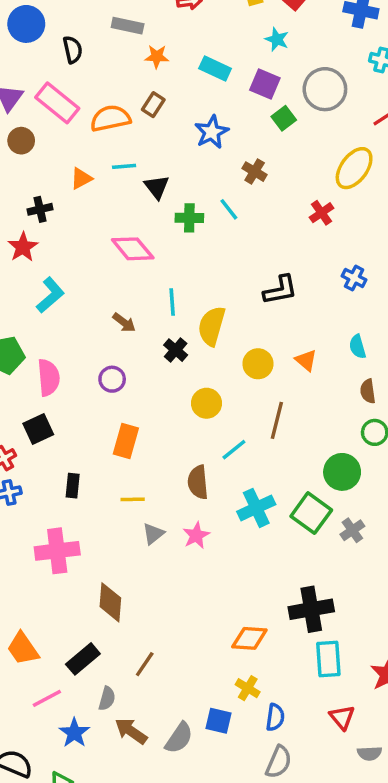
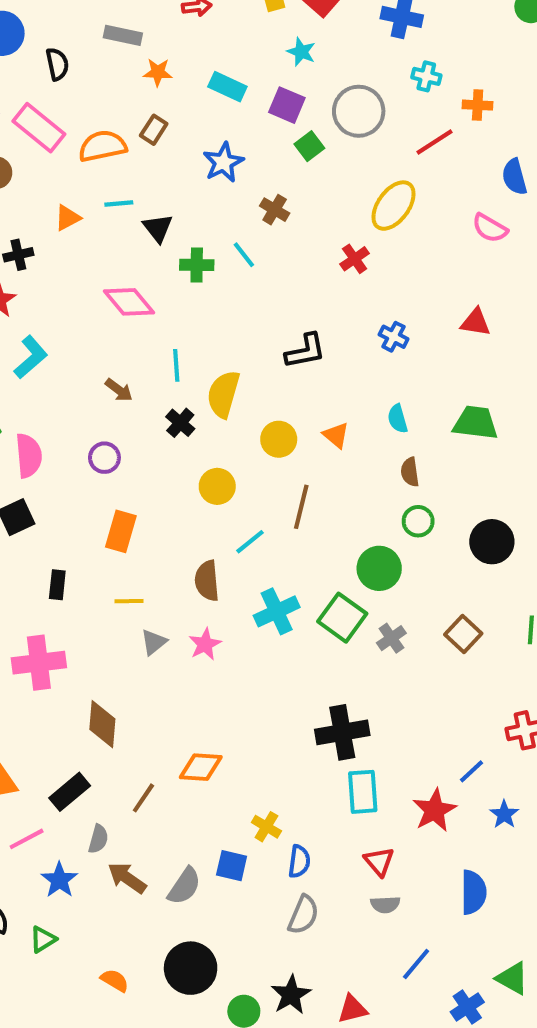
orange diamond: (249, 638) -> (201, 767), moved
gray semicircle: (370, 753) -> (385, 905), moved

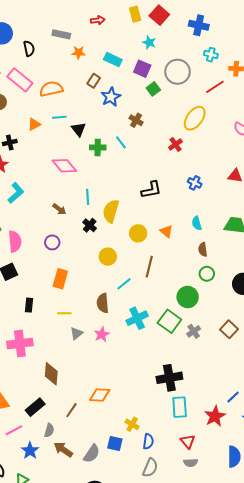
brown rectangle: (154, 130) -> (94, 81), moved

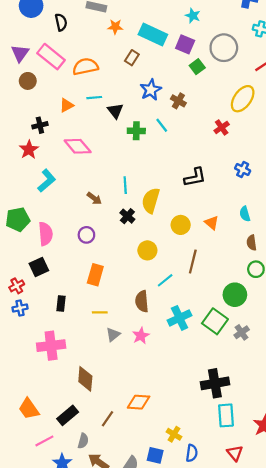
cyan rectangle: (113, 60) -> (153, 34), size x1.4
blue star: (111, 97) -> (151, 90), moved
pink diamond: (64, 166) -> (78, 146), moved

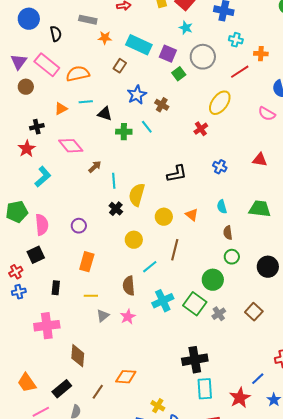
cyan star: (193, 16) -> (186, 28), moved
black triangle: (115, 111) -> (105, 114), turned -35
brown arrow: (94, 198) -> (95, 167), moved, turned -80

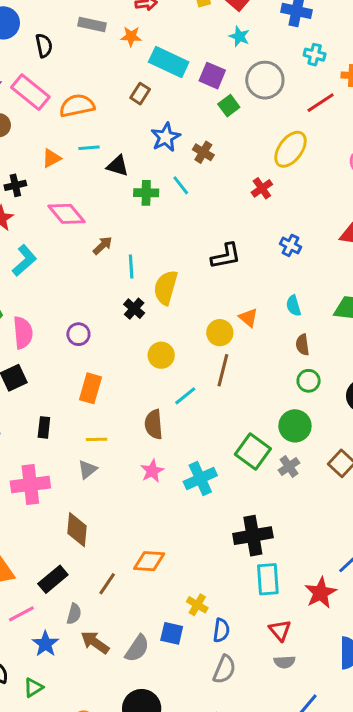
orange star: (105, 38) -> (131, 36), moved
yellow circle: (164, 217) -> (220, 333), moved
green circle: (213, 280) -> (295, 426), moved
cyan cross: (163, 301) -> (200, 479), moved
gray triangle: (103, 316) -> (88, 469), moved

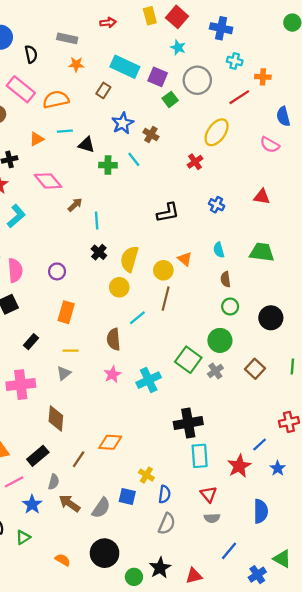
orange star: (131, 36) -> (76, 64), moved
yellow semicircle: (166, 288) -> (129, 259), moved
black rectangle: (44, 427) -> (31, 342), turned 35

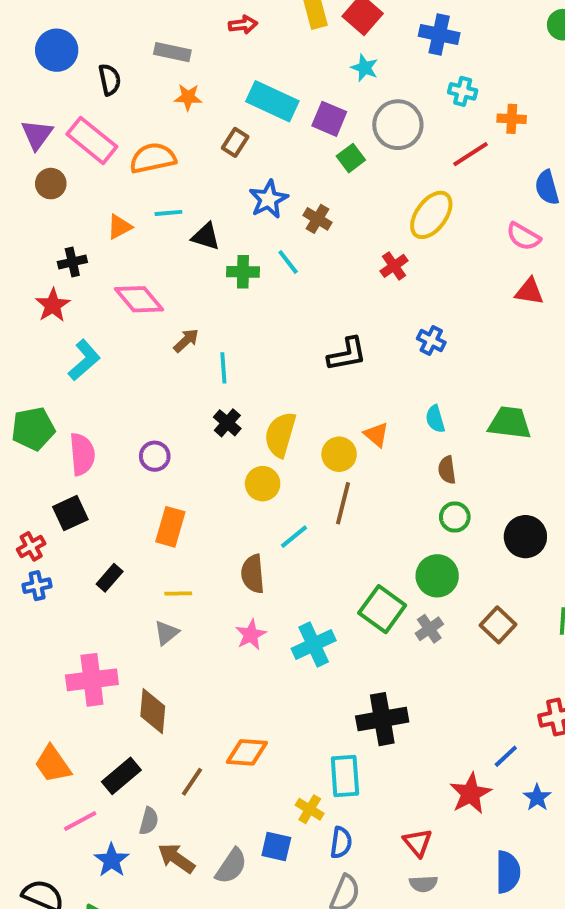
red triangle: (262, 197) -> (529, 291), moved
pink cross: (21, 385) -> (92, 680), moved
cyan rectangle: (200, 456) -> (345, 776), moved

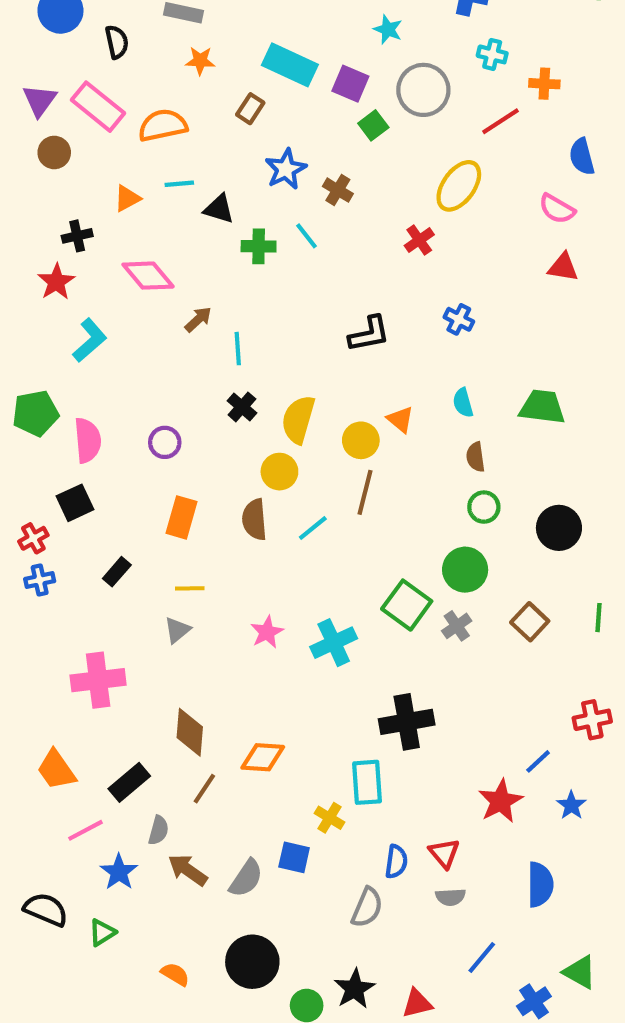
brown semicircle: (253, 574) -> (254, 520), moved
brown diamond: (153, 711) -> (190, 732), moved
blue semicircle: (341, 843) -> (396, 862), moved

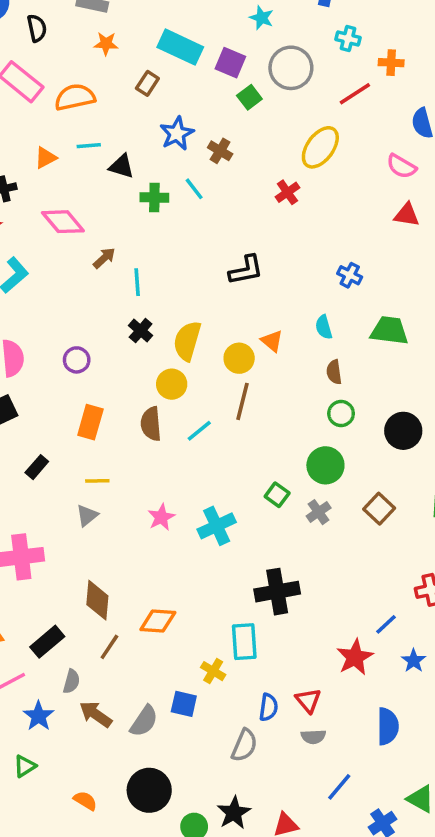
blue cross: (459, 319) -> (350, 275), moved
green square: (407, 605) -> (277, 495), size x0.6

